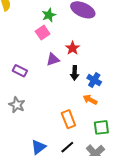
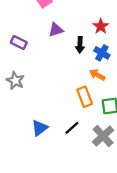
red star: (73, 48) -> (101, 26), moved
orange rectangle: (68, 119) -> (85, 97), moved

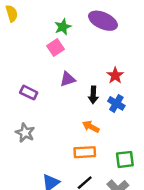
orange arrow: (97, 75) -> (91, 127), moved
orange rectangle: (85, 97) -> (85, 152), moved, turned -72

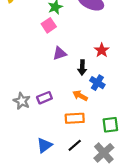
purple rectangle: (29, 93) -> (44, 98), moved, turned -48
blue cross: (116, 103) -> (97, 83), moved

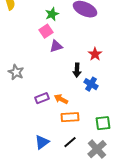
purple triangle: (60, 53) -> (56, 46), moved
orange arrow: (80, 96) -> (61, 99), moved
gray star: (22, 101) -> (16, 72), moved

